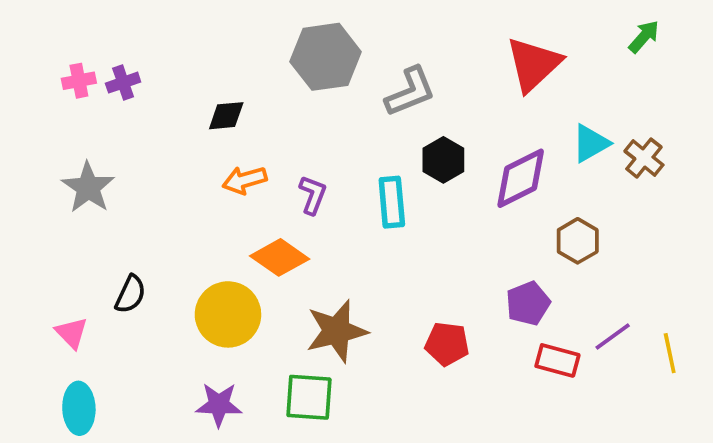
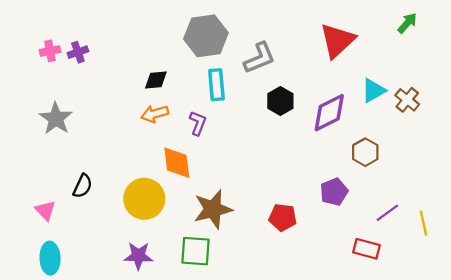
black diamond: (226, 116) -> (156, 80), moved
cyan rectangle: (392, 202) -> (216, 85), moved
orange diamond: (280, 257) -> (177, 163), turned 48
red rectangle: (557, 360) -> (367, 249), moved

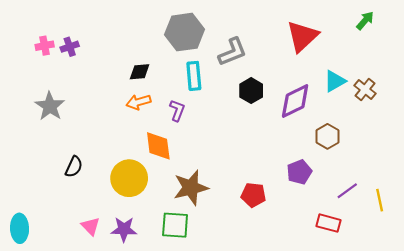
pink triangle: (45, 210) -> (91, 226), moved
cyan ellipse: (50, 258) -> (20, 228), moved

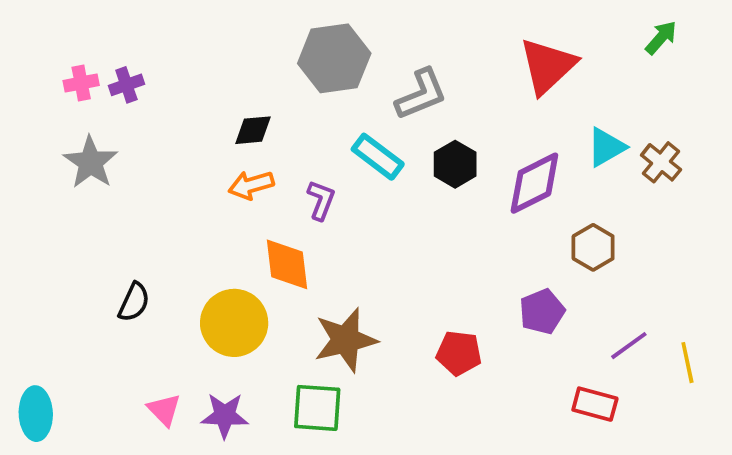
cyan rectangle: (194, 76) -> (378, 157), moved, turned -48
gray star: (50, 106) -> (91, 162), moved

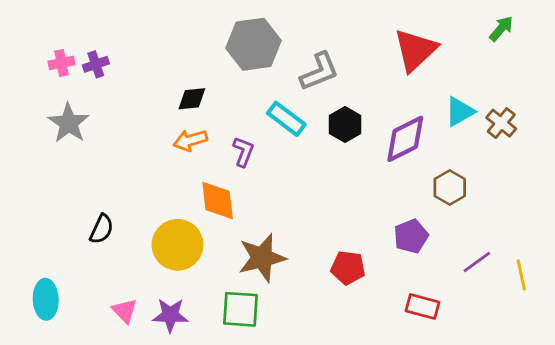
red rectangle: (595, 404) -> (422, 306), moved
cyan ellipse: (36, 414) -> (46, 299), moved

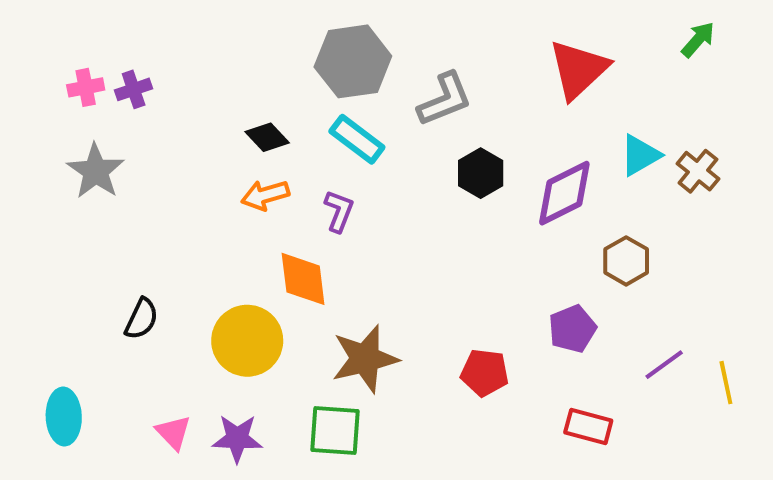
black diamond: (192, 99) -> (267, 137), turned 52
cyan rectangle: (286, 119) -> (357, 139), moved

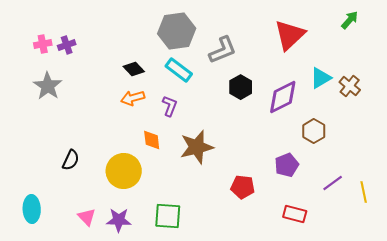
orange diamond: (303, 279) -> (152, 140), size x0.7
brown star: (365, 359) -> (197, 147), moved

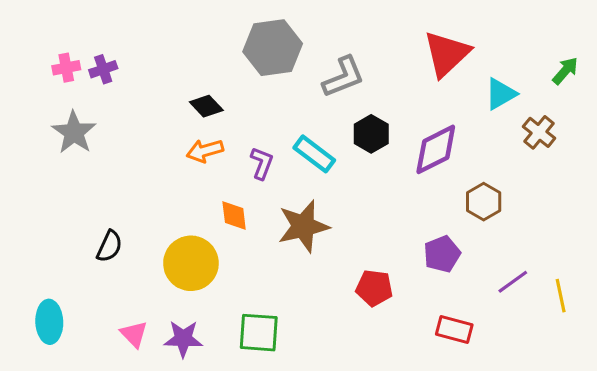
green arrow: (350, 20) -> (565, 71), moved
cyan rectangle: (179, 70) -> (314, 154), moved
cyan triangle: (321, 78) -> (501, 94), moved

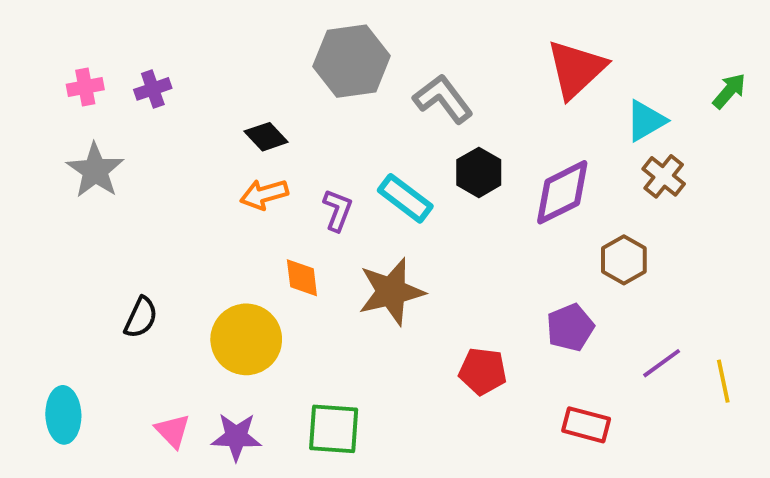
purple cross: (103, 69) -> (153, 89), moved
gray L-shape: (343, 77) -> (443, 99), turned -105
brown cross: (539, 132) -> (664, 176), moved

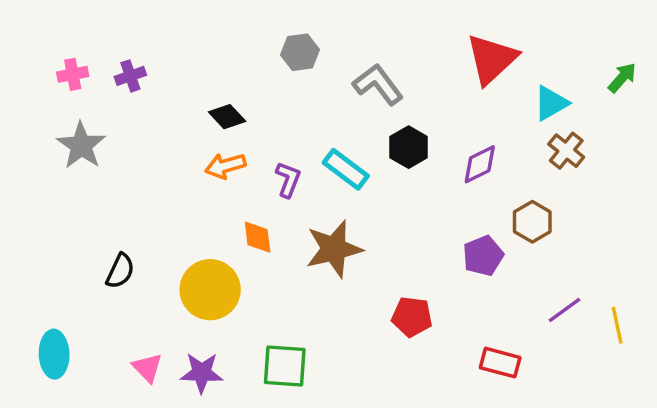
gray hexagon: (352, 61) -> (300, 52), size x0.6
purple diamond: (562, 192) -> (480, 164), size x0.7
purple pentagon: (570, 327) -> (483, 256), moved

